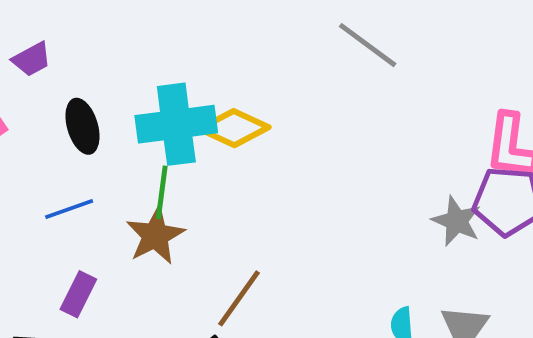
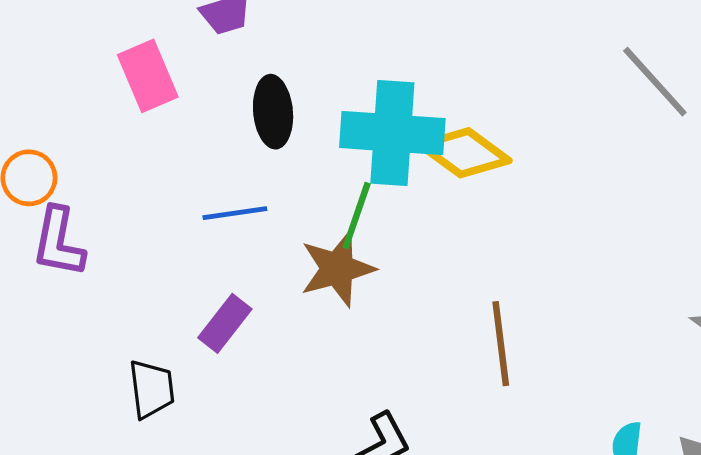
brown line: (239, 298) -> (501, 344), moved, turned -54

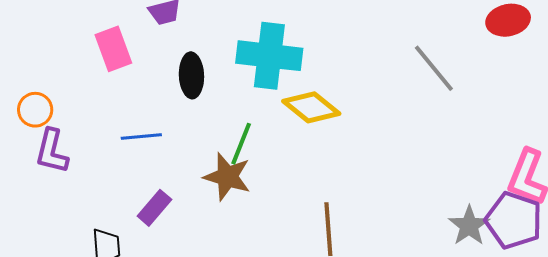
cyan cross: (392, 133) -> (269, 56), moved
blue line: (235, 213) -> (141, 136), moved
brown star: (337, 269) -> (227, 177), turned 30

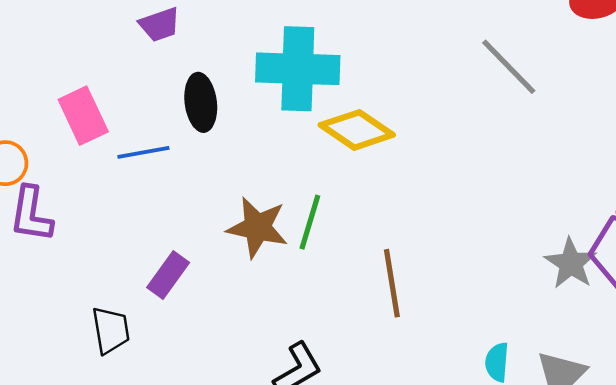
pink rectangle: (113, 49) -> (83, 116), moved
blue line: (141, 136) -> (143, 152), moved
green line: (241, 144) -> (310, 222), moved

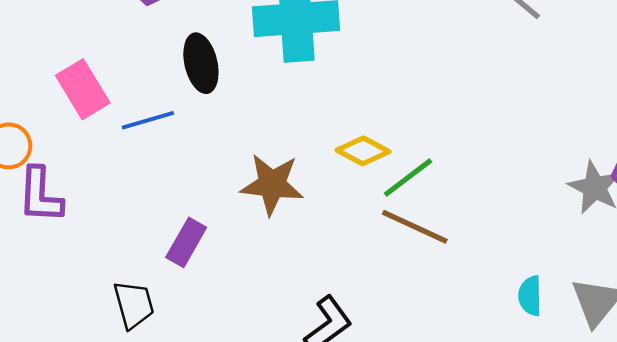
yellow diamond: (357, 130) -> (363, 151), moved, size x0.7
green line: (310, 222) -> (408, 178), moved, turned 42
brown line: (392, 283) -> (415, 227), turned -50

